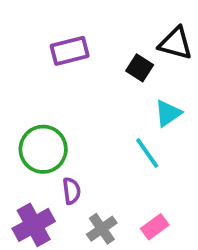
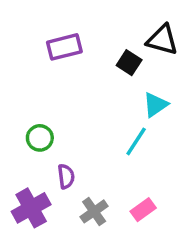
green circle: (43, 149) -> (40, 138), size x0.6
cyan line: (147, 153) -> (136, 141), turned 68

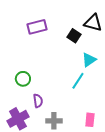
pink rectangle: (143, 210) -> (90, 120), moved, turned -48
gray cross: (94, 211) -> (54, 121), turned 35

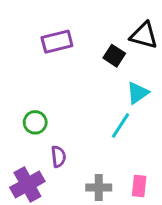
gray cross: (54, 121) -> (99, 188), moved

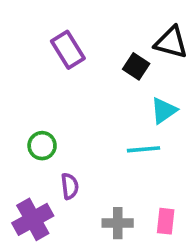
purple rectangle: (57, 42) -> (68, 50), turned 72
cyan line: (121, 125) -> (143, 149), turned 52

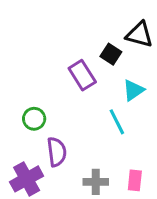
purple rectangle: (68, 50) -> (82, 75), moved
cyan line: (143, 149) -> (117, 122), turned 68
purple semicircle: (70, 186) -> (57, 152), size x1.4

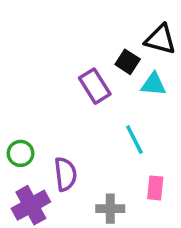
cyan triangle: (133, 90) -> (153, 84), moved, turned 40
green circle: (34, 119) -> (21, 153), moved
pink rectangle: (135, 180) -> (155, 188), moved

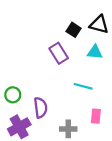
black square: (128, 62) -> (74, 30), moved
cyan line: (134, 140) -> (83, 86), turned -48

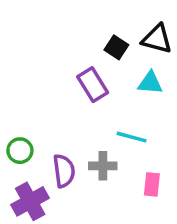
gray cross: (68, 129) -> (103, 166), moved

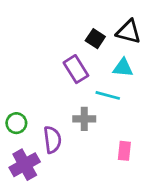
cyan line: (132, 137) -> (108, 95), moved
gray cross: (103, 166) -> (84, 119), moved

